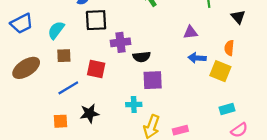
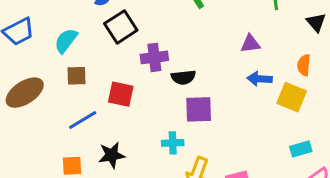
black square: (96, 20) -> (121, 27), turned -30

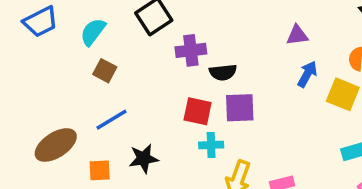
brown square: (77, 76) -> (105, 71), turned 30
blue arrow: (260, 79) -> (307, 74), turned 115
brown ellipse: (25, 93) -> (56, 145), moved
red square: (121, 94) -> (198, 111), moved

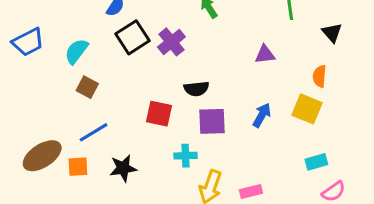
purple cross: (191, 50) -> (171, 42), moved, turned -32
blue arrow: (307, 74) -> (262, 115), moved
red square: (198, 111) -> (159, 114), moved
orange square: (100, 170) -> (78, 167), moved

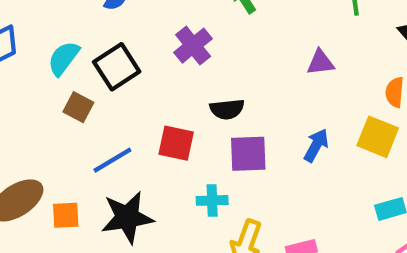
black square: (133, 37) -> (117, 67), moved
blue line: (94, 132) -> (112, 160), moved
black star: (123, 168) -> (127, 217), size x1.4

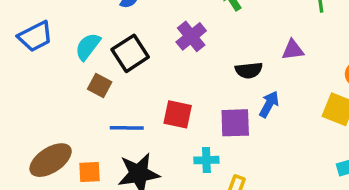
black semicircle: (227, 109) -> (249, 70), moved
blue arrow: (316, 145) -> (269, 104), moved
blue line: (112, 160) -> (127, 128), turned 32

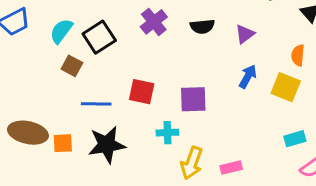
purple triangle: (293, 50) -> (245, 34), turned -30
black semicircle: (249, 70) -> (202, 26), moved
blue arrow: (269, 104) -> (248, 77), moved
brown ellipse: (51, 160) -> (28, 133), turned 45

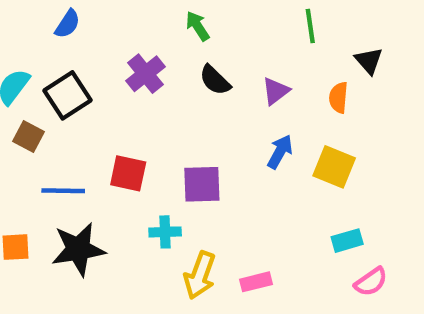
black semicircle: (202, 26) -> (215, 80), turned 50
orange semicircle: (298, 55) -> (338, 98), moved

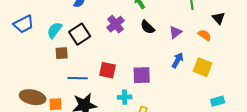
orange semicircle: (338, 98) -> (205, 35), turned 120
brown square: (28, 137) -> (62, 53), turned -32
cyan rectangle: (347, 241) -> (218, 101), moved

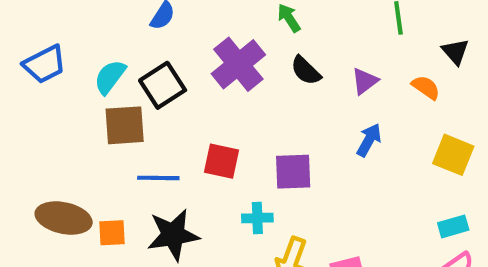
purple cross: (116, 24) -> (238, 64), size x1.4
brown square: (62, 53) -> (125, 125), size x1.5
yellow square: (203, 67) -> (453, 155), moved

